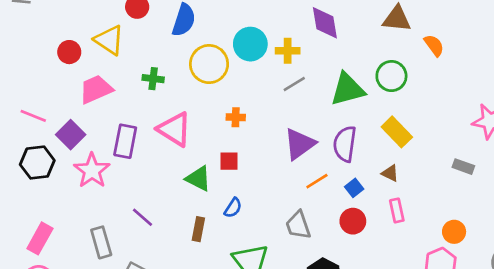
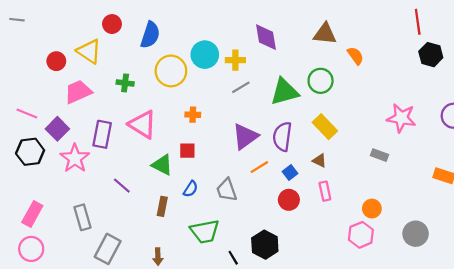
purple line: (142, 217) -> (122, 186), moved
gray trapezoid: (298, 225) -> (227, 190), moved

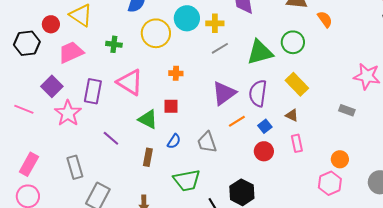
pink line: (27, 114) -> (24, 109), moved
black hexagon: (30, 152) -> (27, 43), moved

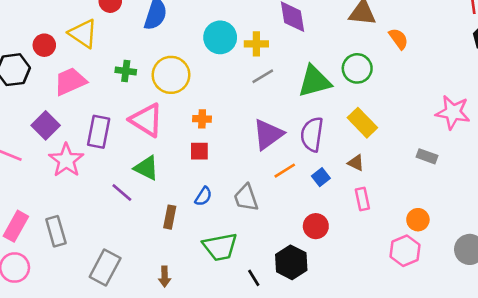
yellow circle: (156, 33) -> (171, 75), moved
orange cross: (176, 73) -> (202, 119), moved
green triangle: (148, 119) -> (146, 168), moved
red circle: (264, 151) -> (316, 226), moved
gray rectangle: (75, 167) -> (56, 231), moved

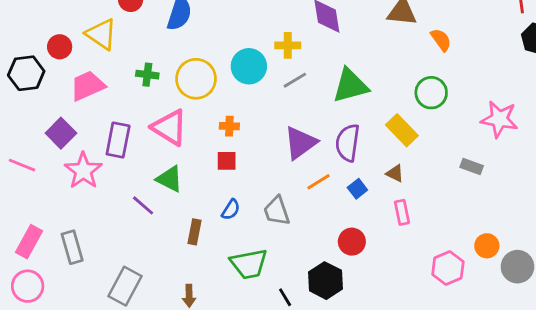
cyan circle: (220, 37) -> (249, 66), moved
green circle: (357, 68) -> (431, 93), moved
orange circle: (418, 220) -> (487, 246), moved

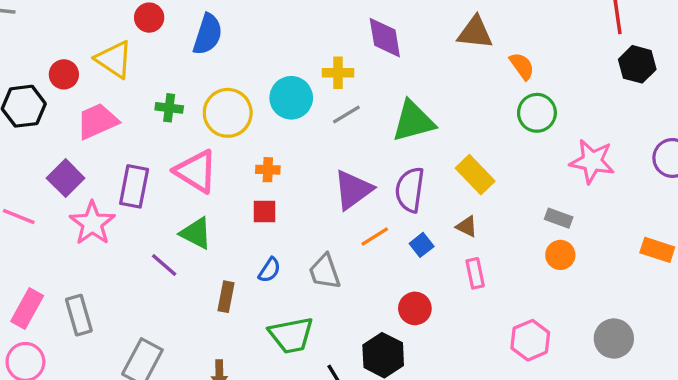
green circle: (431, 93) -> (537, 113), moved
orange circle: (487, 246) -> (560, 255), moved

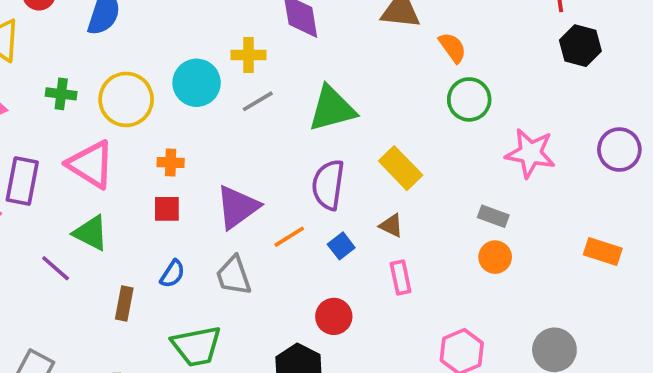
purple triangle: (353, 190) -> (237, 207), moved

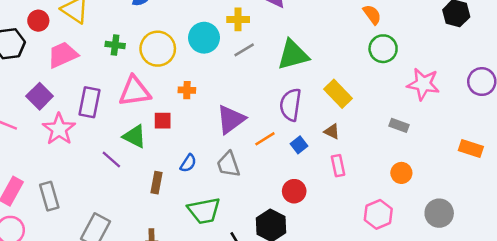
pink triangle: (91, 164) -> (135, 91), turned -40
red square: (167, 209) -> (163, 121), moved
orange circle: (495, 257) -> (401, 173), moved

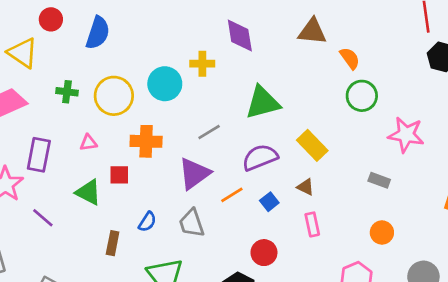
gray line: (244, 50) -> (209, 132), moved
orange cross: (187, 90) -> (146, 141), size x1.6
pink triangle: (135, 91) -> (88, 143), size x0.5
purple semicircle: (291, 105) -> (260, 157), turned 60
purple line: (111, 160) -> (43, 218), moved

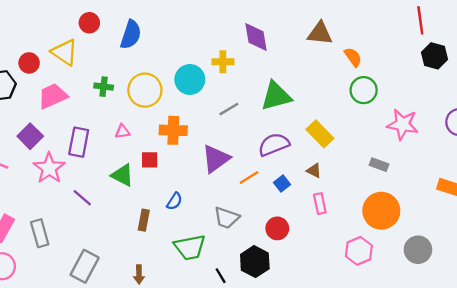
gray line: (209, 132) -> (229, 109), moved
gray trapezoid: (192, 223) -> (226, 218), moved, turned -52
orange circle: (382, 232) -> (381, 211), size x1.8

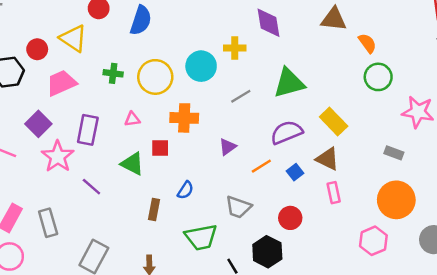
purple triangle: (216, 159) -> (228, 147), size x0.6
brown triangle: (314, 171) -> (328, 159), size x1.5

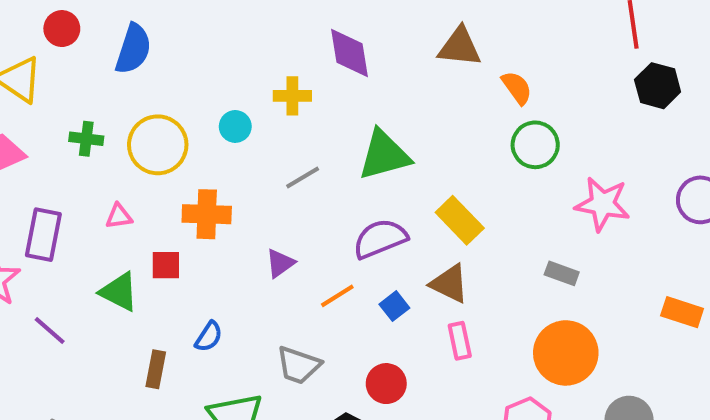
cyan circle: (201, 66) -> (235, 126), size x0.6

